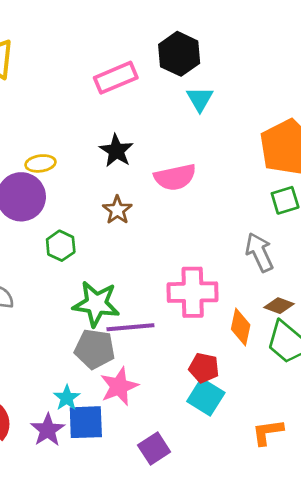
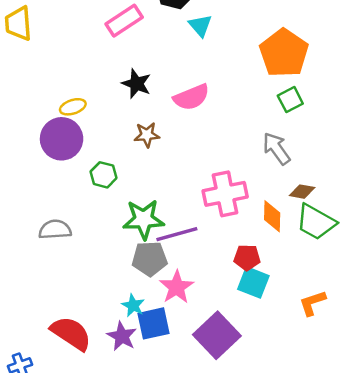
brown star: (117, 210) -> (147, 135), turned -30
purple square: (154, 448) -> (217, 335), size x1.6

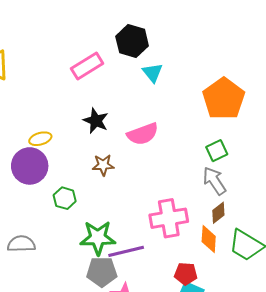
green square: (290, 100) -> (217, 151), moved
brown diamond: (302, 192) -> (218, 213), moved, turned -50

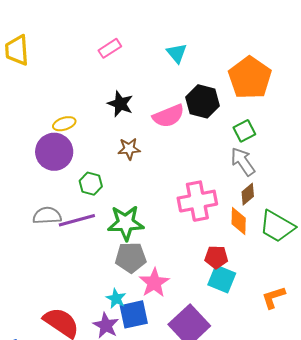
black hexagon: (132, 41) -> (203, 101), moved
pink rectangle: (87, 66) -> (110, 48), size x0.7
gray semicircle: (21, 244) -> (47, 216), moved
purple line: (126, 251) -> (77, 220), moved

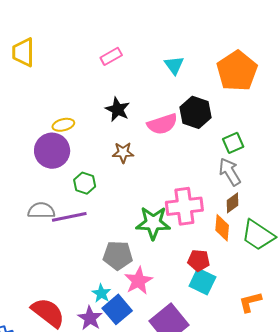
orange pentagon: (250, 78) -> (237, 71), moved
green star: (126, 223) -> (153, 223), moved
blue square: (134, 314) -> (117, 309), turned -32

